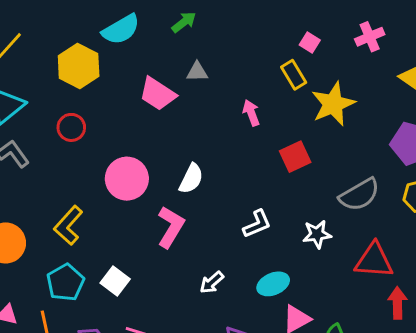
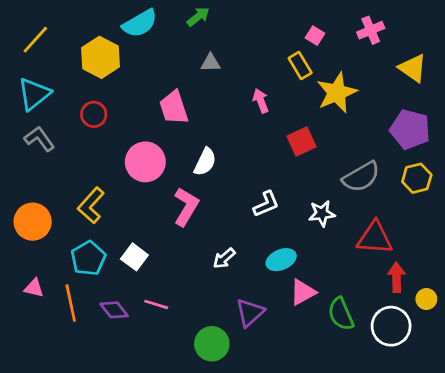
pink trapezoid: (158, 94) -> (174, 108), moved, turned 39

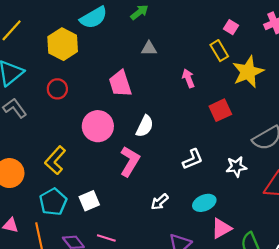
white square: (134, 257) -> (89, 201), turned 30

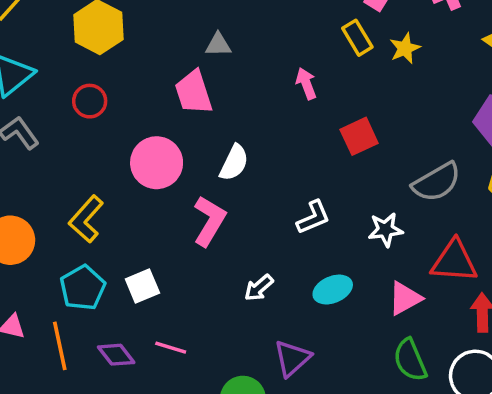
gray triangle: (149, 48) -> (218, 45), moved
yellow star: (248, 72) -> (405, 48), moved, size x0.6
pink triangle: (221, 228) -> (405, 298), moved

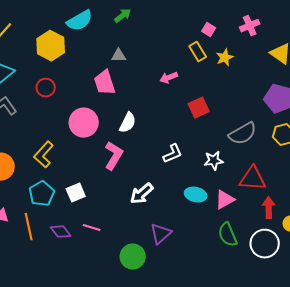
pink arrow: (306, 83) -> (169, 78), turned -90
white arrow: (259, 288) -> (142, 194), size x1.4
cyan ellipse: (333, 290) -> (196, 195), moved, turned 35

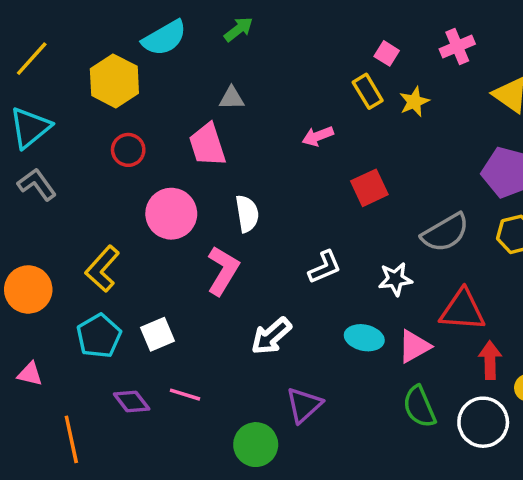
red circle: (46, 88) -> (128, 150), moved
white semicircle: (128, 123) -> (247, 214), turned -35
orange line: (29, 227) -> (71, 439), moved

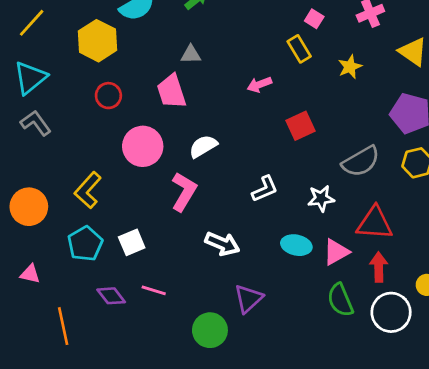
yellow star: (414, 102) -> (350, 67), moved
white semicircle: (247, 214) -> (203, 146), turned -112
white arrow: (271, 336) -> (222, 244), turned -116
red arrow: (490, 360) -> (379, 267), moved

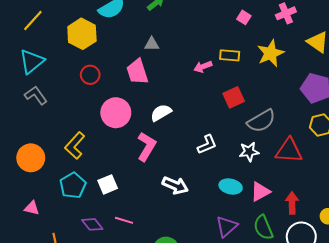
yellow rectangle: (299, 49) -> (230, 55), moved, turned -54
yellow star: (350, 67) -> (271, 53), size x1.5
gray semicircle: (361, 161) -> (261, 121), moved
red triangle: (375, 223) -> (289, 151), moved
purple triangle: (248, 299) -> (226, 226), moved

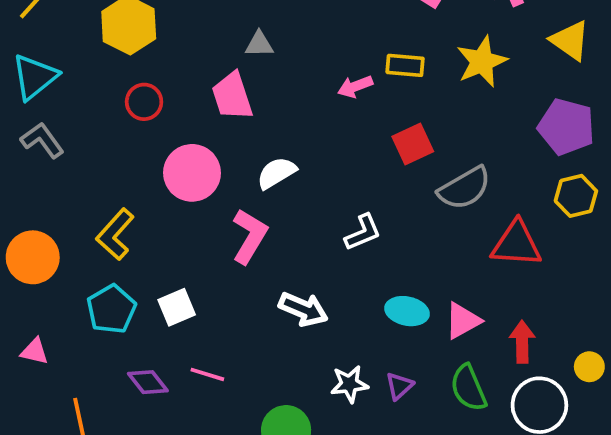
white star: (249, 152) -> (349, 384), moved
purple triangle: (226, 226) -> (399, 386), size x0.7

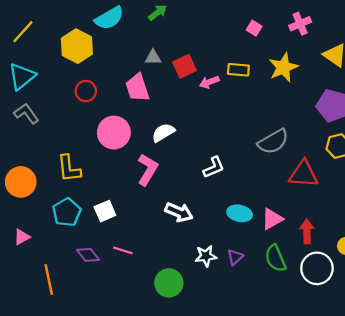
red square: (413, 144) -> (185, 66), moved
yellow L-shape: (115, 234) -> (69, 168), turned -48
pink triangle: (35, 351) -> (22, 237), turned -42

